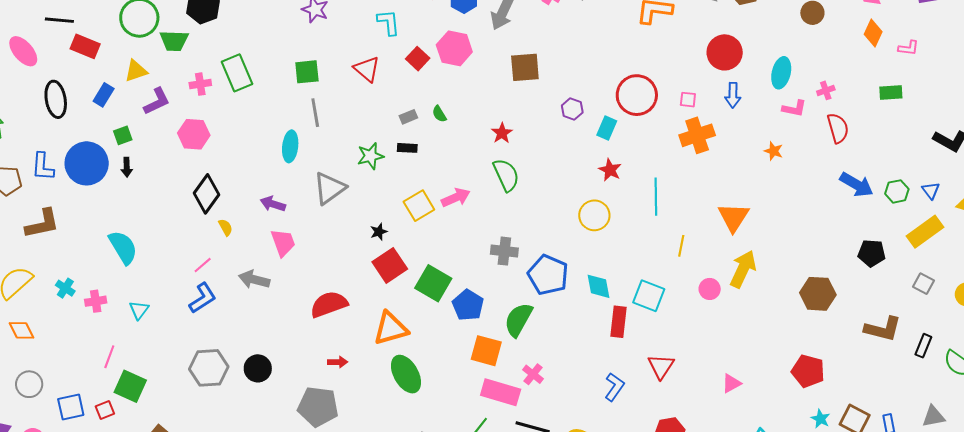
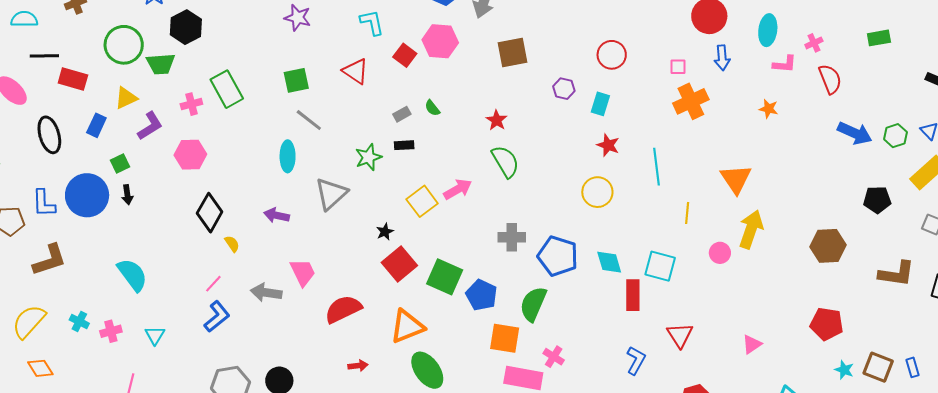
red circle: (637, 95) -> (612, 55), moved, size x0.7
gray line: (315, 113) -> (309, 120), turned -36
pink trapezoid: (283, 243) -> (303, 272), moved

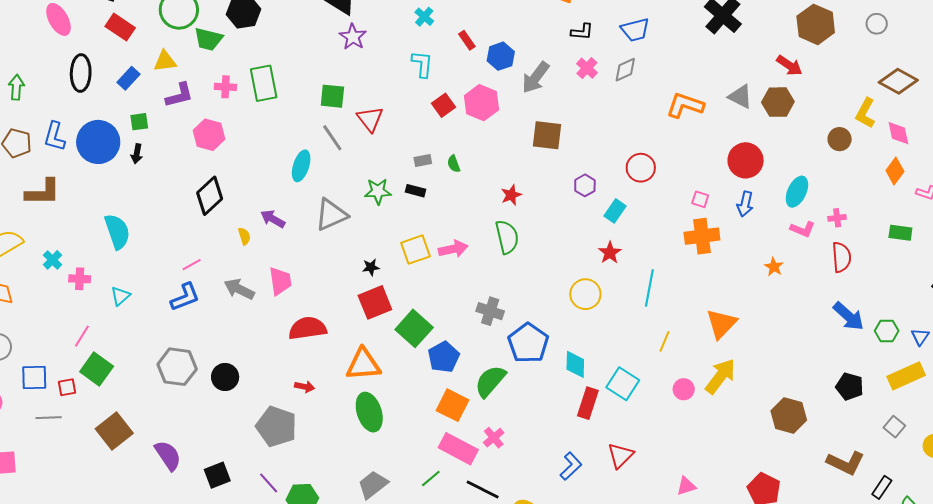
red triangle: (356, 71) -> (370, 119), moved
yellow semicircle: (232, 244) -> (244, 236), moved

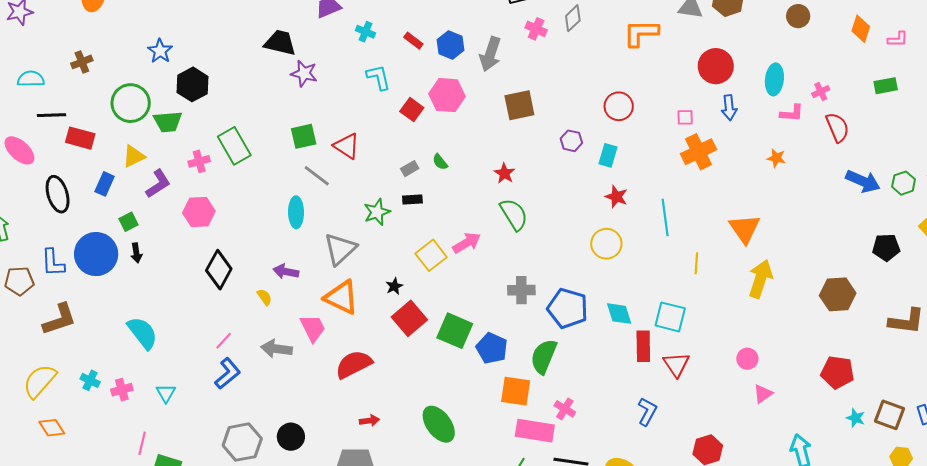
orange triangle: (363, 364) -> (341, 297), moved, turned 48
pink circle: (684, 389) -> (747, 359), moved
red triangle: (620, 455) -> (676, 365), moved

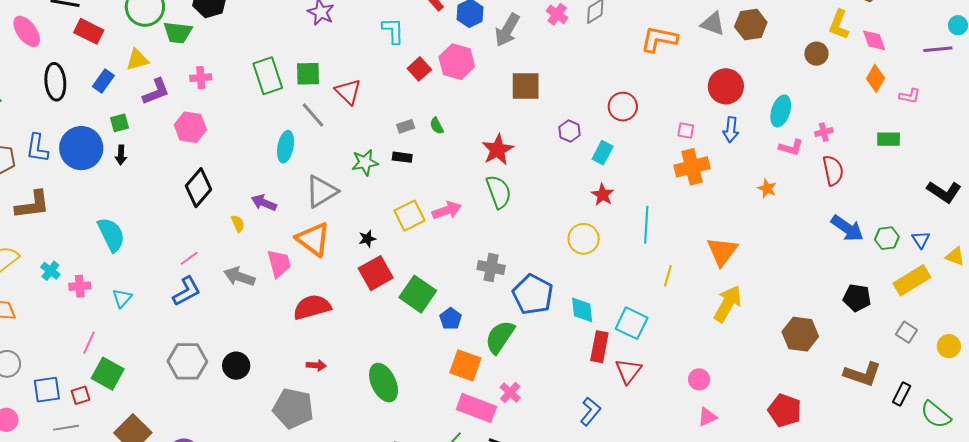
green rectangle: (234, 146) -> (268, 76), moved
red star: (505, 173) -> (498, 150), size x1.5
blue pentagon: (492, 348) -> (451, 319), size x0.7

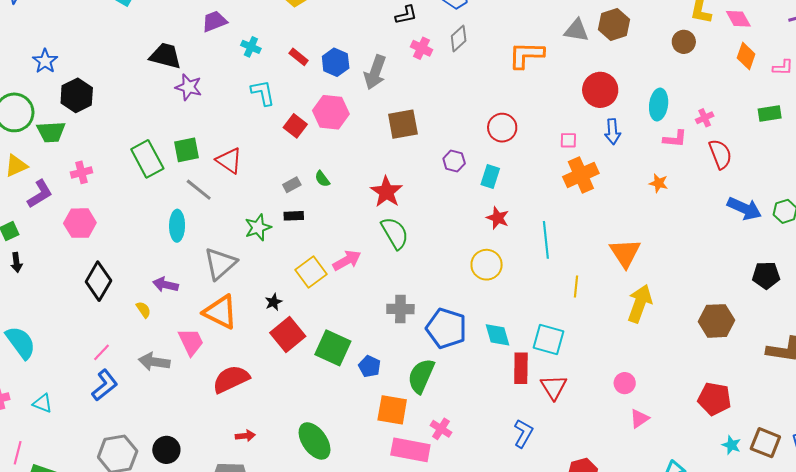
cyan triangle: (122, 298) -> (43, 403), turned -40

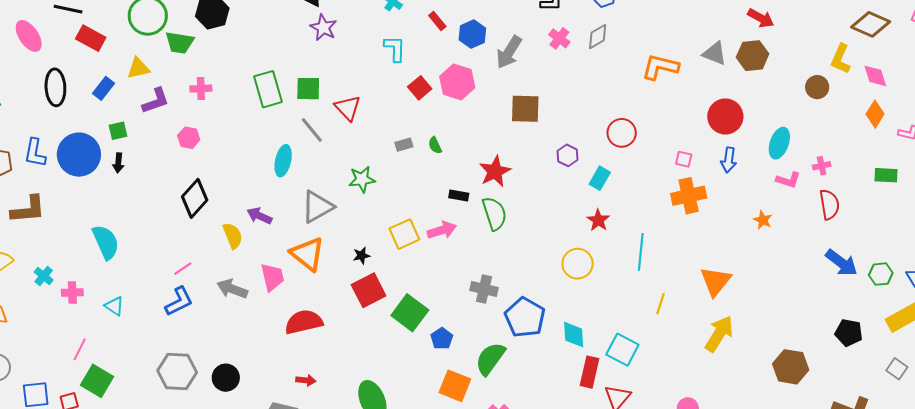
black rectangle: (294, 216) -> (459, 195), moved
pink hexagon: (80, 223) -> (189, 138), size x0.7
yellow semicircle: (143, 310) -> (233, 236), size x1.5

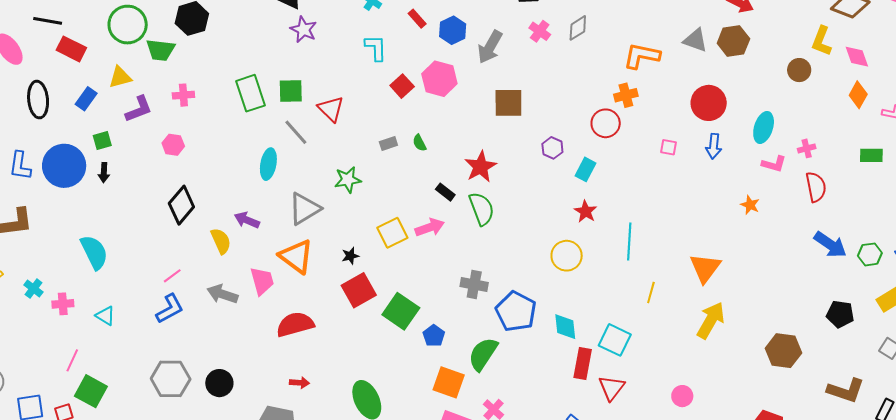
black rectangle: (459, 195) -> (445, 192), turned 30
orange cross: (689, 196) -> (626, 95), moved, size x0.7

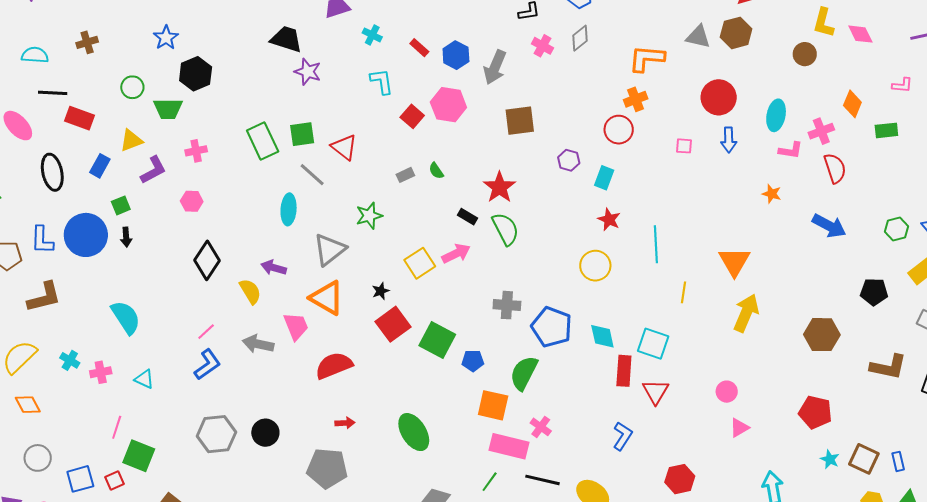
green circle: (128, 25) -> (132, 87), size x0.6
orange diamond: (858, 95) -> (852, 104), moved
pink cross: (807, 148) -> (821, 131), size x1.4
blue arrow: (830, 245) -> (829, 226), moved
blue pentagon: (434, 336) -> (473, 361), turned -30

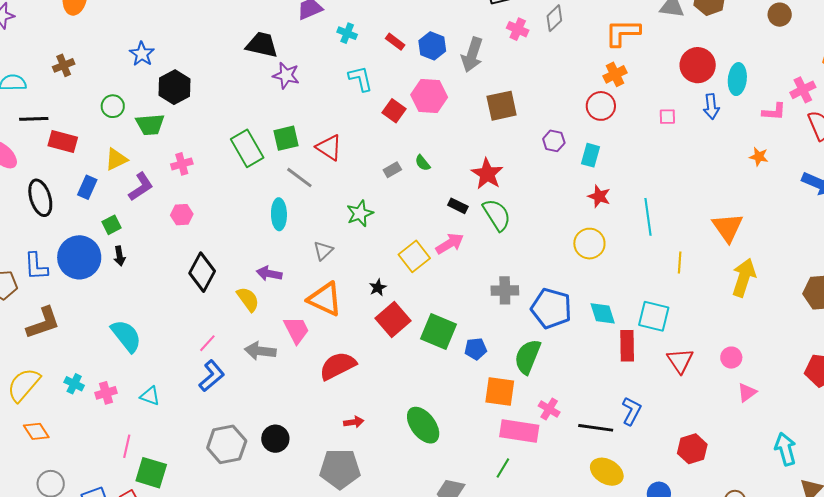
cyan ellipse: (776, 115) -> (737, 79), moved
gray triangle: (330, 250) -> (323, 251), size x0.6
red triangle: (655, 392) -> (680, 361), moved
black line: (543, 480) -> (596, 428), moved

